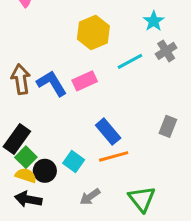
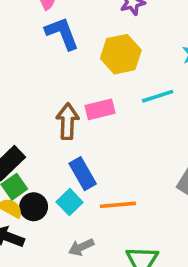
brown arrow: (21, 79) -> (68, 121), moved
blue L-shape: (52, 83) -> (62, 33), moved
blue rectangle: (108, 132) -> (83, 174), moved

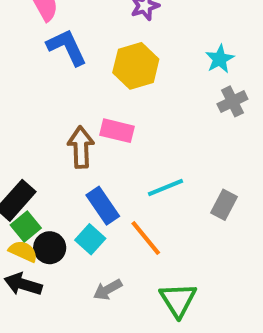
cyan line: (158, 96) -> (165, 188), moved
pink rectangle: (100, 109) -> (117, 131), turned 32
orange line: (118, 205) -> (146, 238), turned 60

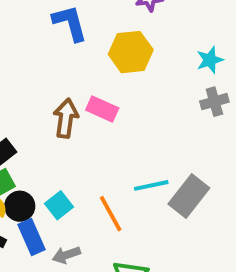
cyan line: (165, 188) -> (151, 185), moved
gray rectangle: (224, 205) -> (189, 196), size x1.5
blue rectangle: (103, 206) -> (32, 237), moved

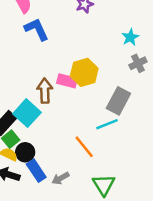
yellow hexagon: (131, 52) -> (84, 72), moved
gray rectangle: (189, 196) -> (118, 101), moved
cyan square: (59, 205) -> (27, 113), moved, size x1.5

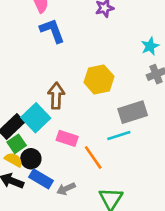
pink rectangle: (67, 81) -> (67, 138), moved
gray rectangle: (118, 101) -> (133, 112), turned 40
blue rectangle: (36, 171) -> (41, 179), turned -30

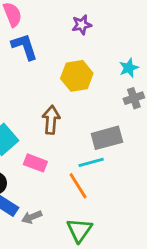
yellow hexagon: (99, 79) -> (77, 76), moved
brown arrow: (56, 96) -> (51, 120), moved
orange line: (93, 158) -> (78, 186), moved

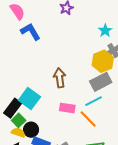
yellow hexagon: (77, 76) -> (103, 61), moved
pink rectangle: (35, 163) -> (67, 108), moved

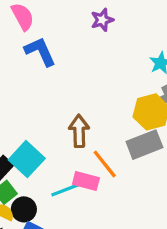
cyan line: (93, 101) -> (65, 190), moved
orange line: (88, 119) -> (105, 164), moved

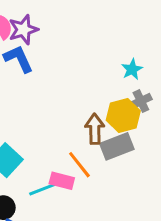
purple star: (102, 20) -> (23, 30), moved, size x1.4
brown arrow: (79, 131) -> (95, 129), moved

